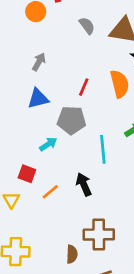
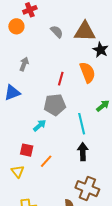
blue triangle: (38, 99) -> (12, 93), moved
black arrow: (84, 184) -> (83, 152), moved, turned 30
brown cross: (99, 234) -> (87, 189), turned 30

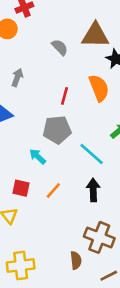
gray semicircle: (57, 32) -> (60, 47), moved
cyan line: (82, 124) -> (92, 154), turned -35
cyan arrow: (40, 125) -> (38, 156), turned -96
orange line: (46, 161) -> (53, 191), moved

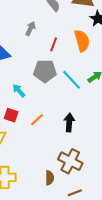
gray arrow: (17, 77) -> (30, 29), moved
cyan line: (92, 154) -> (72, 80), moved
cyan arrow: (38, 156) -> (19, 91), moved

